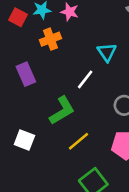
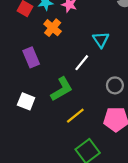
orange cross: (50, 39) -> (53, 28), turned -30
white square: (24, 140) -> (26, 101), moved

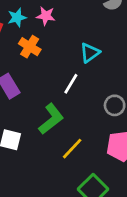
cyan triangle: (101, 40) -> (90, 53), turned 36

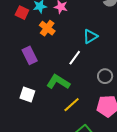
green L-shape: (51, 119) -> (58, 82), turned -115

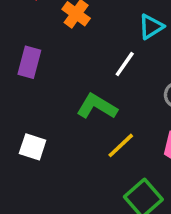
purple rectangle: (30, 55) -> (29, 62), moved, turned 42
white square: (27, 94) -> (33, 147), moved

